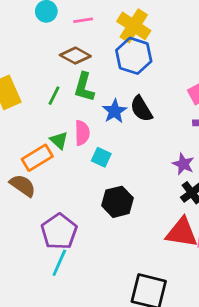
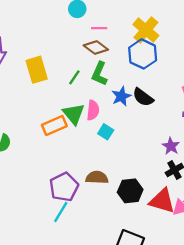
pink line: (83, 20) -> (99, 28), moved
black semicircle: (141, 109) -> (143, 97), turned -30
green triangle: (59, 140) -> (74, 114), size x1.5
brown semicircle: (23, 185) -> (97, 178), moved, turned -40
black hexagon: (118, 202) -> (130, 191), moved

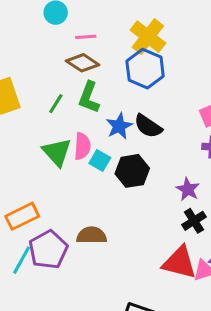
orange rectangle: (54, 125) -> (22, 216), moved
cyan square: (106, 132) -> (100, 161), moved
black hexagon: (130, 191) -> (132, 171), moved
cyan line: (61, 212) -> (22, 260), moved

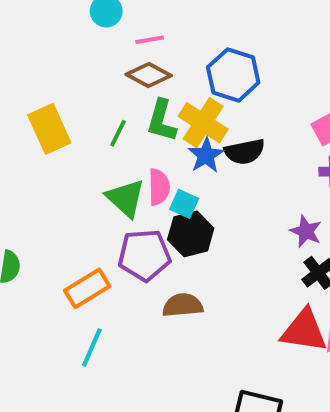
yellow cross: (148, 37) -> (203, 123), moved
black semicircle: (148, 126) -> (245, 152), turned -40
black hexagon: (132, 171) -> (191, 234), moved
purple pentagon: (48, 250) -> (144, 255), moved, turned 30

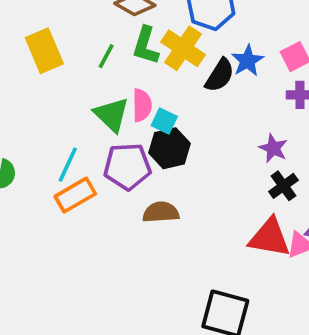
black semicircle: (245, 152) -> (220, 75), turned -48
blue star: (206, 155) -> (248, 61), moved
cyan line: (92, 348) -> (68, 165), moved

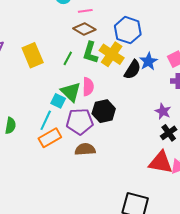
cyan square: (164, 121) -> (58, 101), moved
brown semicircle: (161, 212) -> (85, 149), moved

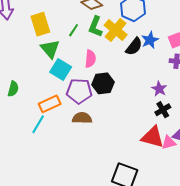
green triangle: (71, 92) -> (50, 49), moved
cyan square: (58, 101) -> (61, 70), size x1.5
cyan line: (46, 120) -> (38, 124), moved

